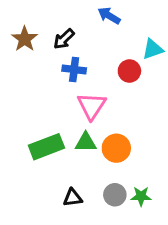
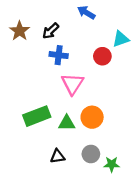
green triangle: (86, 142) -> (67, 123), moved
green star: (141, 196) -> (112, 164), moved

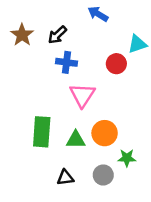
green rectangle: (37, 116) -> (42, 132), turned -65
green star: (112, 164) -> (127, 158), moved

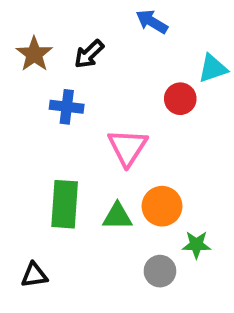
blue cross: (67, 62) -> (67, 107), moved
black triangle: (65, 178) -> (34, 275), moved

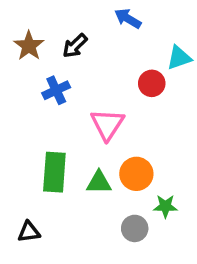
blue cross: (67, 107) -> (56, 90), turned -32

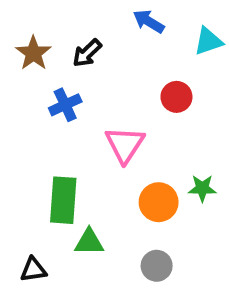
cyan triangle: (179, 58) -> (208, 41), moved
green triangle: (99, 182) -> (89, 242), moved
green star: (165, 206) -> (202, 188), moved

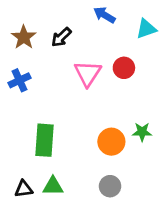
blue cross: (65, 105) -> (19, 80), moved
pink triangle: (125, 145) -> (88, 73), moved
green triangle: (89, 242) -> (53, 186), moved

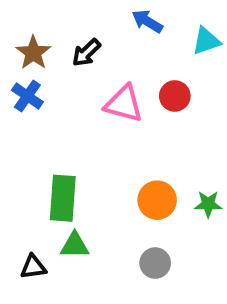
pink triangle: (88, 73) -> (124, 104), turned -48
blue cross: (19, 80) -> (27, 96), moved, turned -30
green star: (142, 132) -> (208, 204), moved
green triangle: (53, 186) -> (75, 245), moved

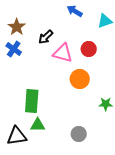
black arrow: (86, 53) -> (46, 37), moved
orange circle: (157, 200) -> (80, 79), moved
black triangle: (33, 267) -> (17, 136), size x1.5

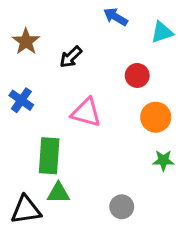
blue cross: (14, 49) -> (21, 100), moved
pink triangle: (63, 53) -> (86, 113), moved
orange circle: (80, 79) -> (156, 117), moved

